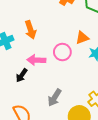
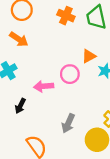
orange arrow: (30, 30) -> (19, 39), moved, turned -30
black arrow: (22, 75) -> (20, 106), moved

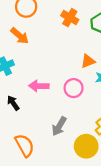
pink circle: (70, 74) -> (74, 88), moved
black arrow: (20, 106) -> (13, 103), turned 112

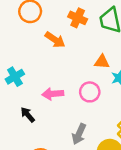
orange arrow: (20, 36) -> (55, 40), moved
orange triangle: (88, 61) -> (102, 62), turned 32

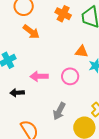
orange arrow: (55, 40) -> (31, 32), moved
black arrow: (28, 115) -> (17, 93), turned -56

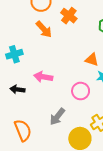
orange cross: (63, 14) -> (69, 16), moved
pink circle: (70, 76) -> (81, 91), moved

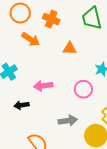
orange triangle: (92, 60) -> (70, 48), moved
gray arrow: (57, 117) -> (68, 121), turned -120

